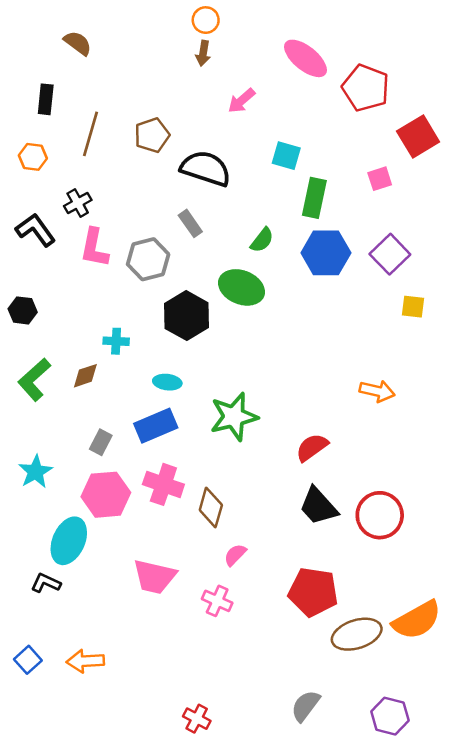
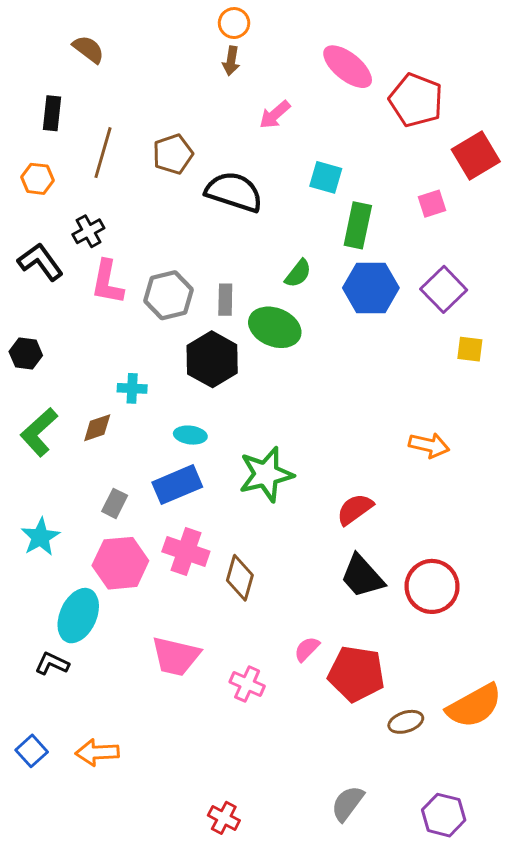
gray rectangle: (190, 223) -> (225, 300), moved, turned 36
pink semicircle: (235, 555) -> (307, 649), moved
brown ellipse: (357, 634) -> (406, 722), size x0.6

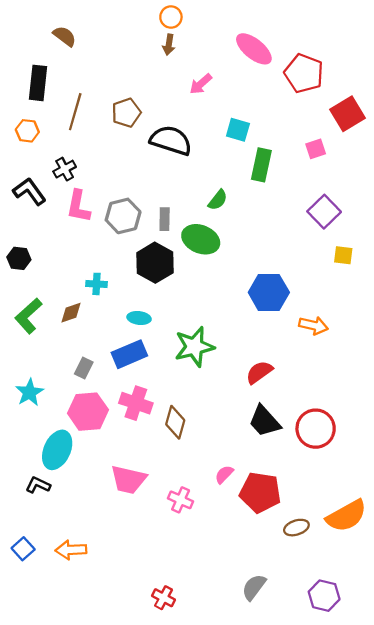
black rectangle: (52, 113) -> (38, 83), size x1.4
blue hexagon: (371, 288) -> (269, 292), moved

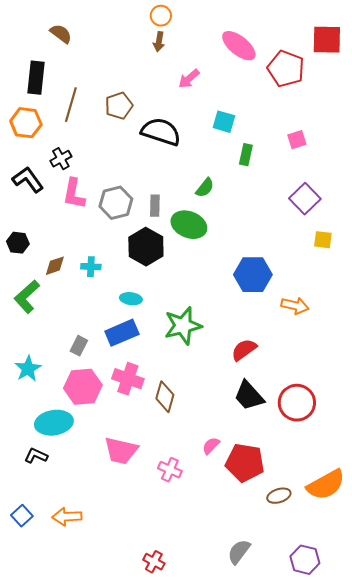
red square: (347, 114) -> (327, 40), moved, turned 32
orange hexagon: (27, 131) -> (26, 123), size x1.4
green rectangle: (261, 165) -> (246, 155), size x0.7
brown diamond: (71, 313) -> (55, 266), moved
cyan ellipse: (57, 450) -> (54, 423), turned 57

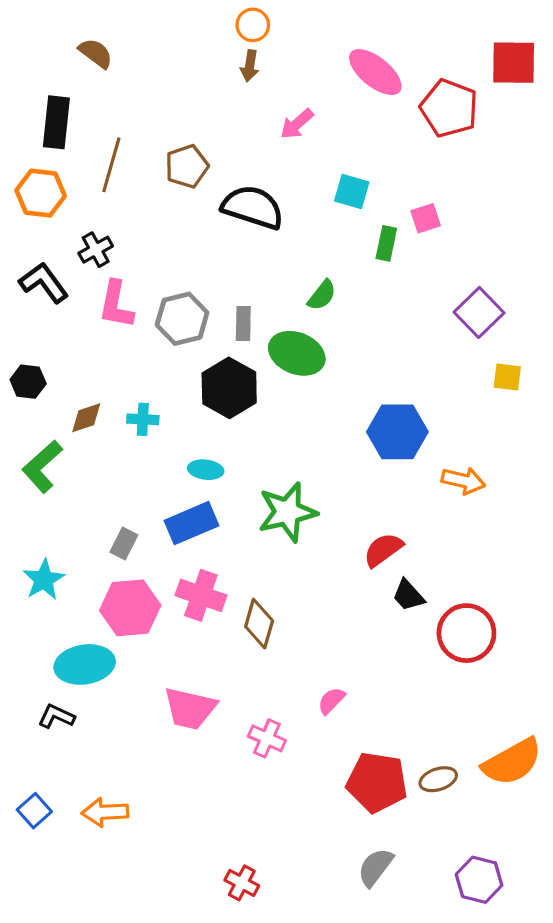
pink square: (297, 140) -> (426, 218), moved
black trapezoid: (249, 396) -> (408, 595), moved, size x0.7
red pentagon: (245, 463) -> (377, 782), moved

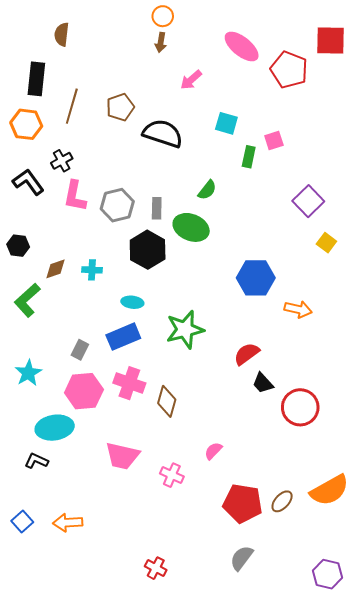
brown semicircle: (96, 53) -> (62, 34), turned -120
yellow square: (507, 377) -> (326, 243), turned 30
brown ellipse: (438, 779) -> (282, 501), turned -30
purple hexagon: (479, 880) -> (327, 574), moved

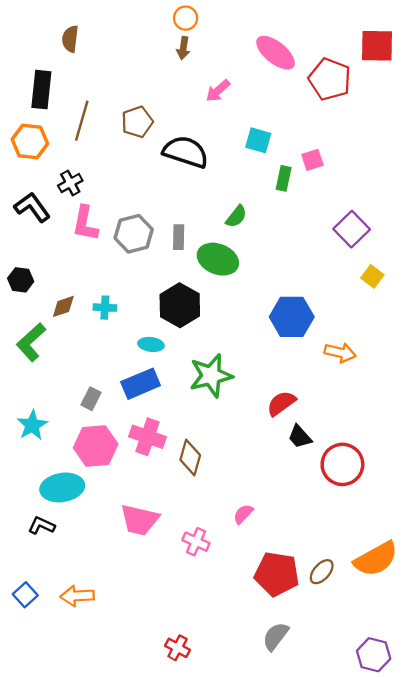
black hexagon: (148, 250) -> (180, 305), moved

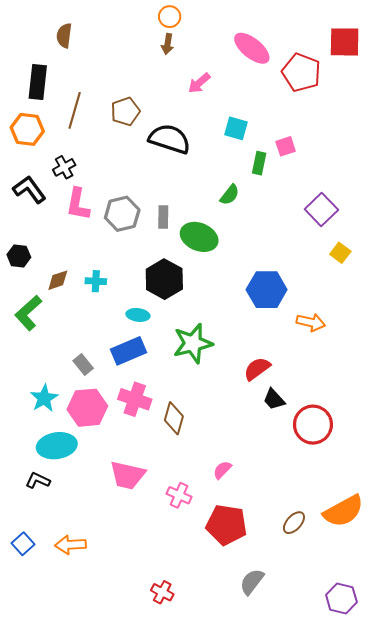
green semicircle: (236, 216) -> (230, 195), moved
gray rectangle: (91, 399) -> (83, 364), turned -66
cyan star: (32, 425) -> (44, 398), moved
red pentagon: (277, 574) -> (227, 525), moved

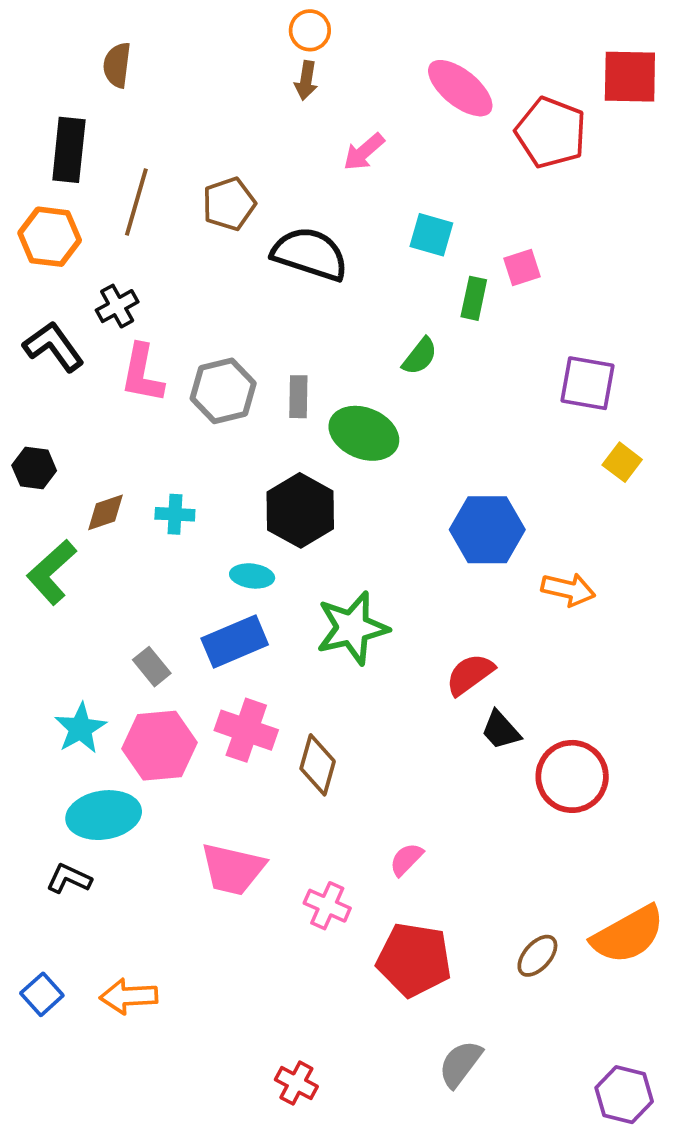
purple square: (321, 210) -> (588, 383), turned -36

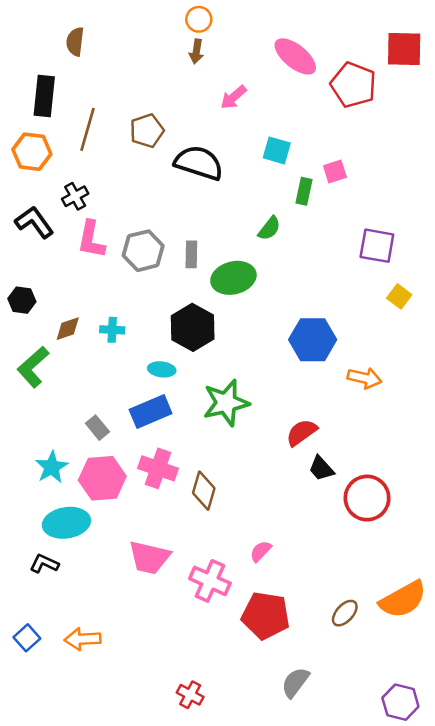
green ellipse: (364, 433) -> (233, 278), turned -36
pink cross: (327, 906) -> (210, 581), size x1.4

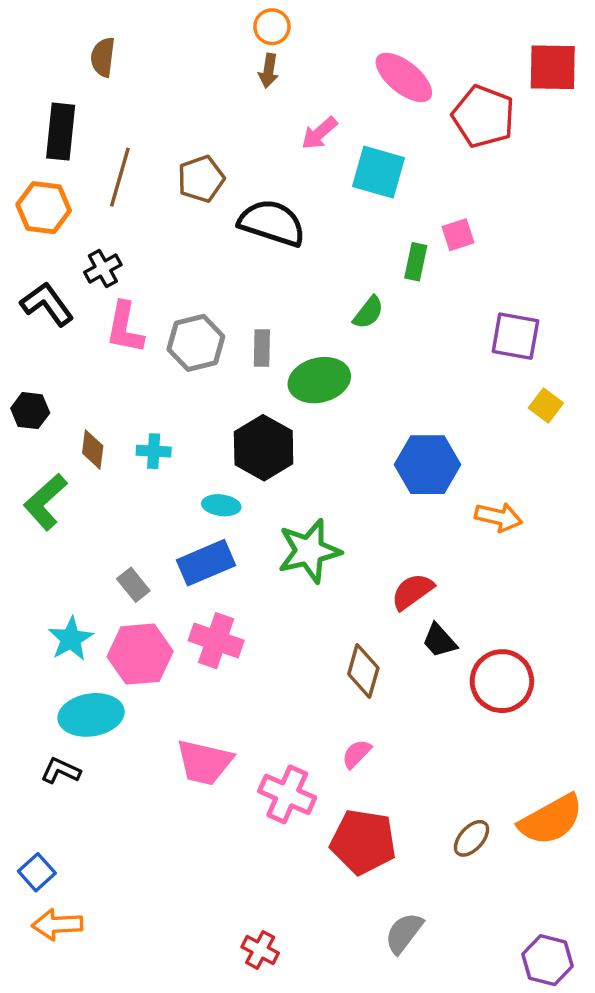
cyan square: (277, 150) -> (378, 172), moved, size x1.4
brown diamond: (68, 329) -> (93, 449), turned -64
brown diamond: (204, 491) -> (363, 671), moved
orange arrow: (83, 639) -> (57, 925), moved

